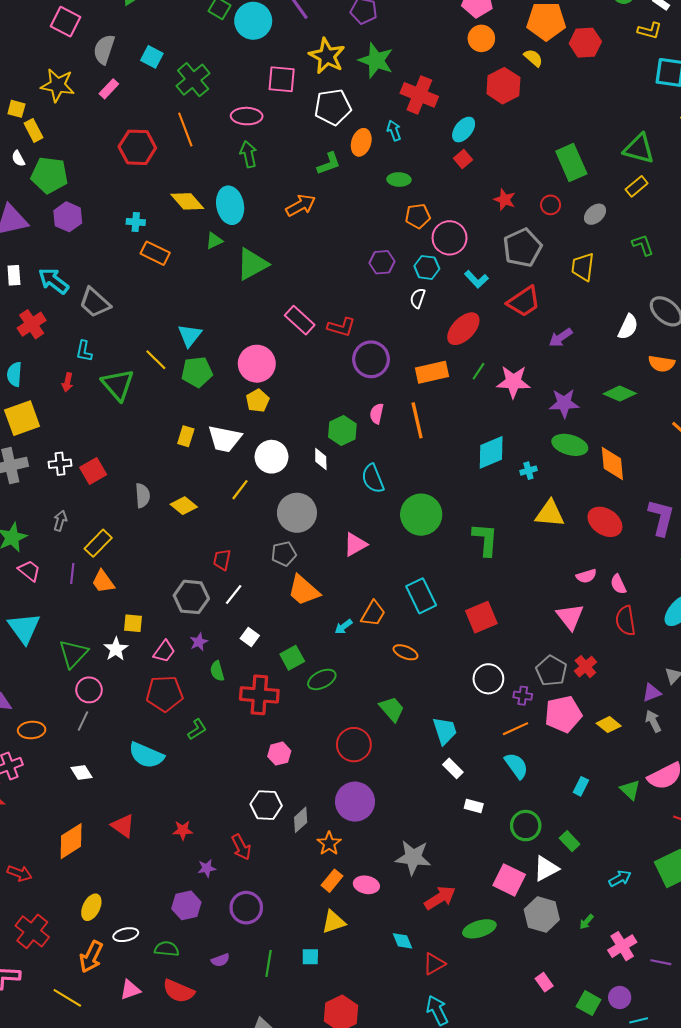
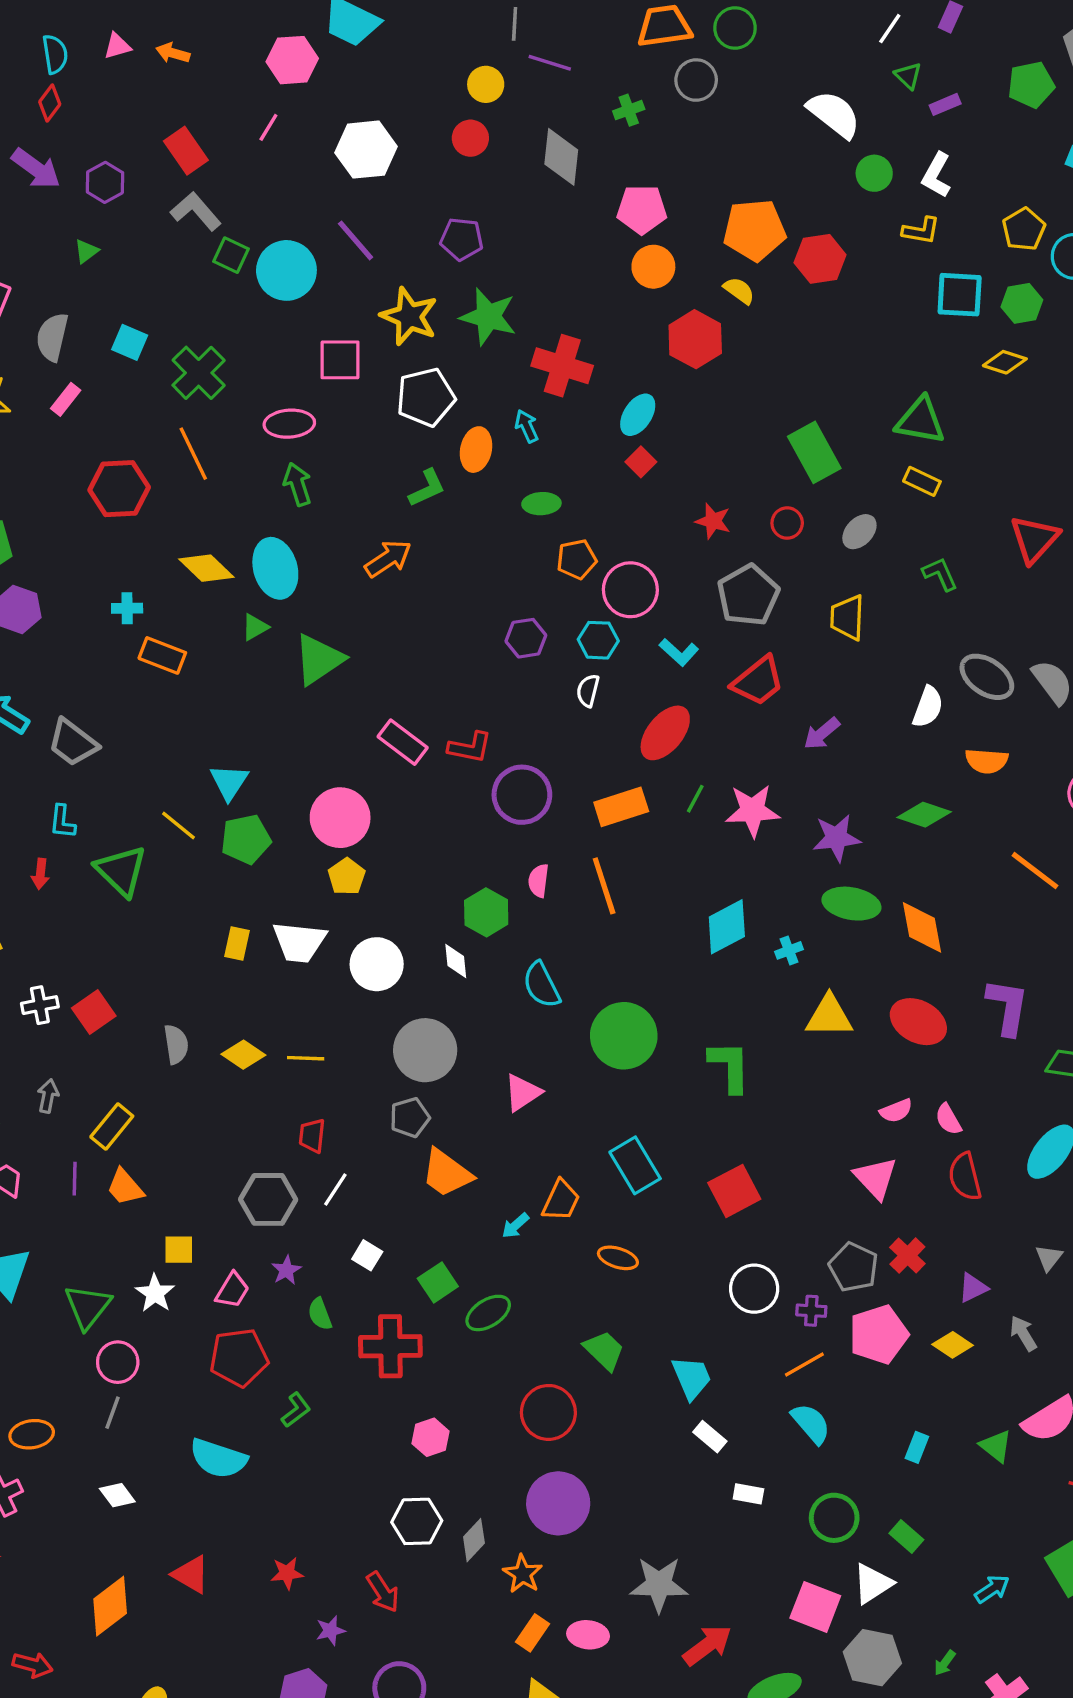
yellow rectangle: (637, 186) -> (922, 481), turned 70
yellow line: (240, 490) -> (306, 1058), moved, turned 60
purple triangle: (652, 693) -> (973, 1288), moved

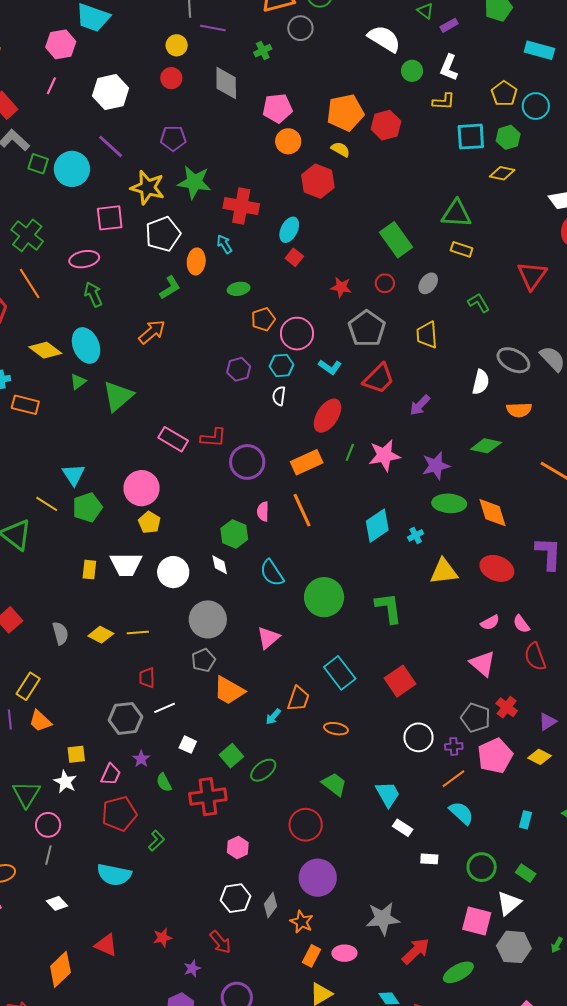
white line: (335, 1190) -> (165, 708), turned 40

